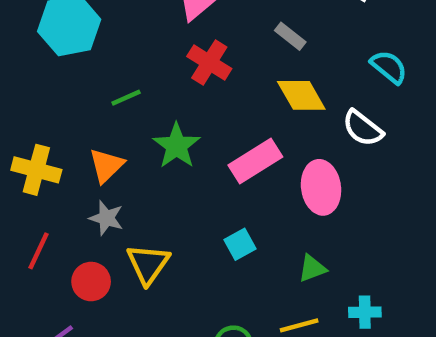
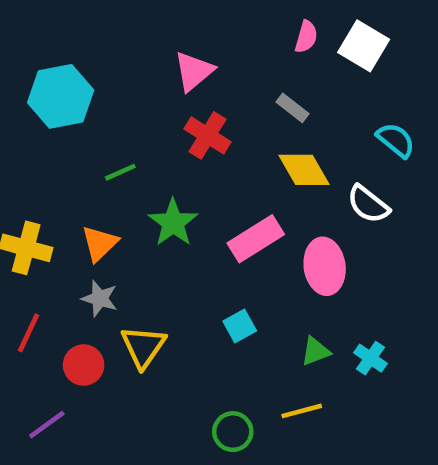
cyan cross: (365, 312) -> (371, 358), moved, turned 36

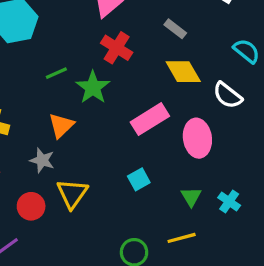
green star: (173, 223) -> (93, 87), moved
orange triangle: (100, 243) -> (61, 125), moved
green triangle: (315, 351) -> (191, 197), turned -40

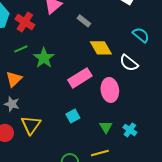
gray rectangle: (175, 29) -> (84, 21), moved
red cross: (117, 48) -> (25, 22), moved
orange triangle: (61, 125) -> (14, 79), moved

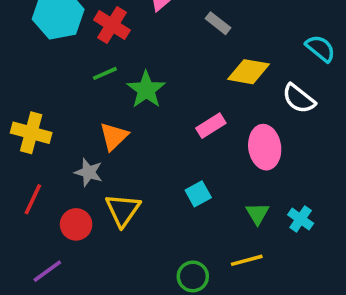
yellow diamond: (101, 48) -> (249, 72), turned -50
pink rectangle: (80, 78) -> (211, 126), size x0.7
orange triangle: (14, 79) -> (114, 136), moved

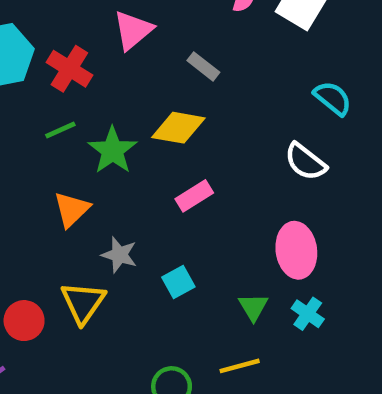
yellow diamond: (249, 72) -> (178, 128), moved
pink ellipse: (265, 147) -> (296, 250), moved
gray star: (89, 172) -> (119, 255), moved

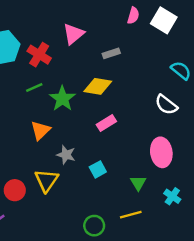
gray rectangle: (203, 66) -> (111, 53), turned -56
cyan cross: (308, 314) -> (172, 196), moved

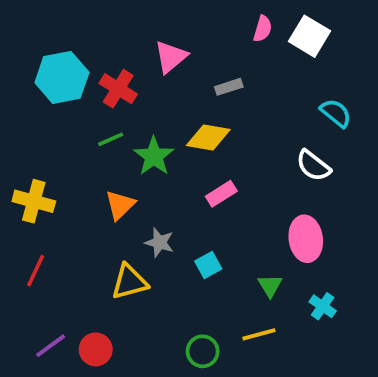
yellow triangle: (47, 180) -> (129, 282), turned 40
red circle: (15, 190) -> (96, 349), moved

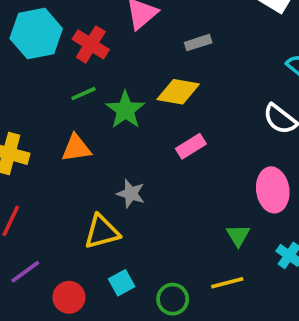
orange triangle: (120, 205) -> (76, 148), moved, turned 36
cyan square: (208, 265) -> (122, 283), moved
purple line: (51, 346) -> (25, 272), moved

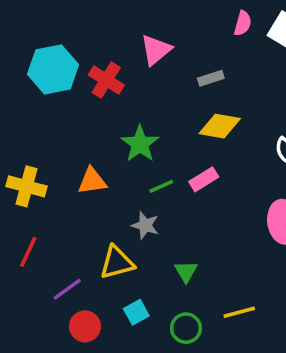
yellow diamond: (178, 92) -> (220, 126), moved
green line: (84, 94) -> (161, 186), moved
green triangle: (238, 235) -> (186, 271), moved
purple line: (25, 272) -> (67, 289), moved

